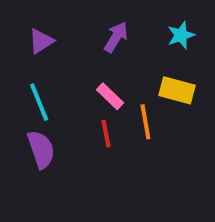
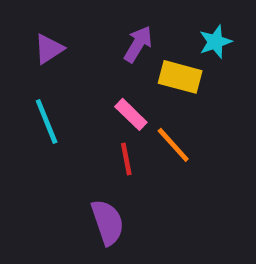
yellow rectangle: (177, 90) -> (180, 77), moved
orange line: (145, 122) -> (173, 145), turned -32
purple semicircle: (41, 149) -> (108, 222), moved

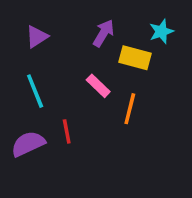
orange line: (173, 145) -> (130, 109), turned 56
red line: (126, 159) -> (67, 131), moved
purple semicircle: (108, 222) -> (28, 144), moved, turned -96

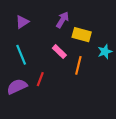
cyan star: (161, 31) -> (105, 52), moved
red line: (67, 131) -> (40, 79), turned 32

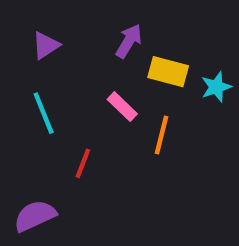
cyan star: (105, 52) -> (216, 87), moved
purple semicircle: (17, 87) -> (35, 216), moved

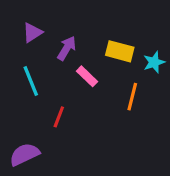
purple arrow: (129, 41) -> (67, 48), moved
orange line: (162, 135) -> (132, 97), moved

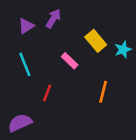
purple arrow: (67, 48) -> (53, 18), moved
yellow rectangle: (120, 51) -> (96, 41), turned 35
orange line: (132, 97) -> (103, 92), moved

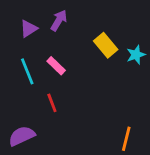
pink rectangle: (70, 61) -> (56, 66), moved
orange line: (103, 92) -> (126, 139), moved
red line: (47, 93) -> (52, 103), turned -42

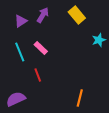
yellow rectangle: (106, 45) -> (77, 15), moved
orange line: (126, 139) -> (80, 98), moved

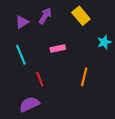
pink rectangle: (41, 48) -> (58, 48), moved, turned -56
orange line: (80, 98) -> (84, 77), moved
purple semicircle: (16, 99) -> (29, 104), moved

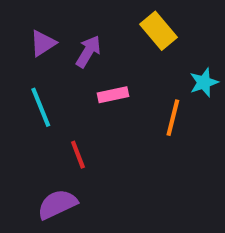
purple arrow: (45, 16) -> (88, 51), moved
orange line: (84, 77) -> (173, 118), moved

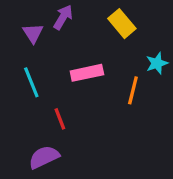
purple triangle: (43, 43) -> (33, 33), turned -30
purple arrow: (88, 51) -> (63, 17), moved
pink rectangle: (113, 95) -> (87, 73), size x1.4

